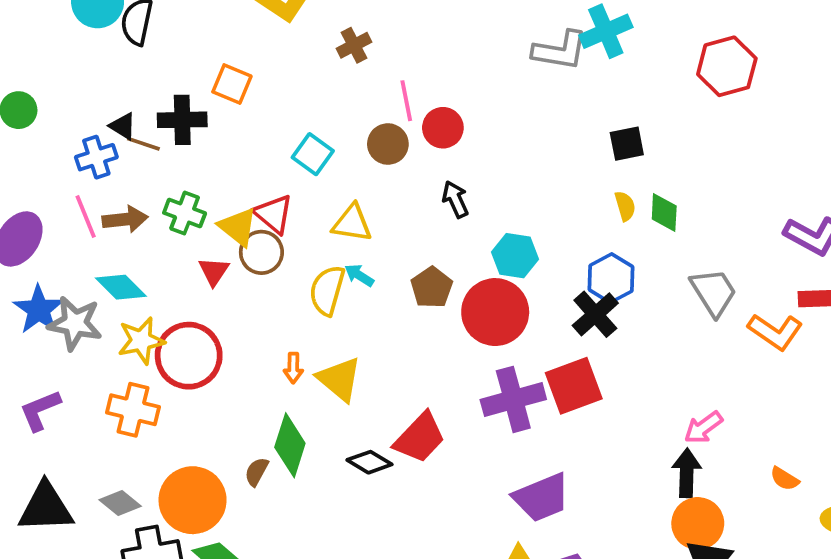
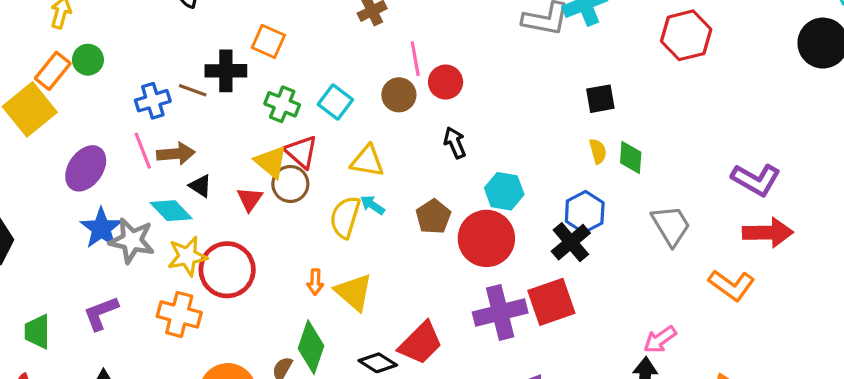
black triangle: (123, 126) -> (200, 186), moved
green cross: (185, 213) -> (282, 104), moved
orange L-shape: (775, 332) -> (732, 285), moved

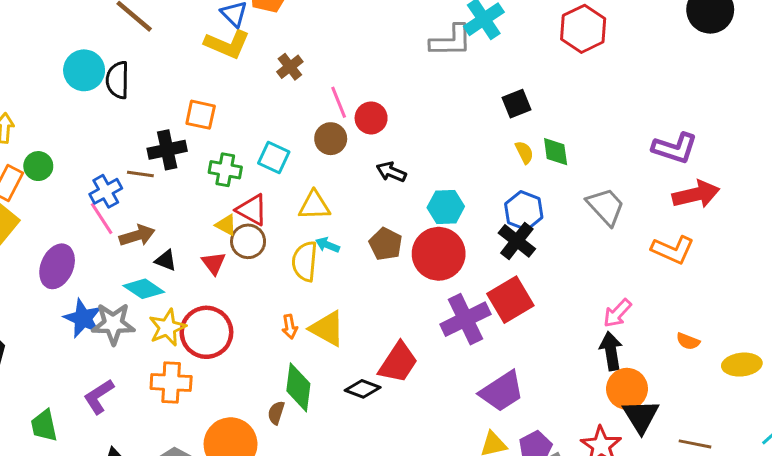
black arrow: (455, 143) -> (391, 172), turned -32
pink line: (143, 151) -> (102, 218), moved
yellow triangle: (271, 162) -> (226, 225), size x0.7

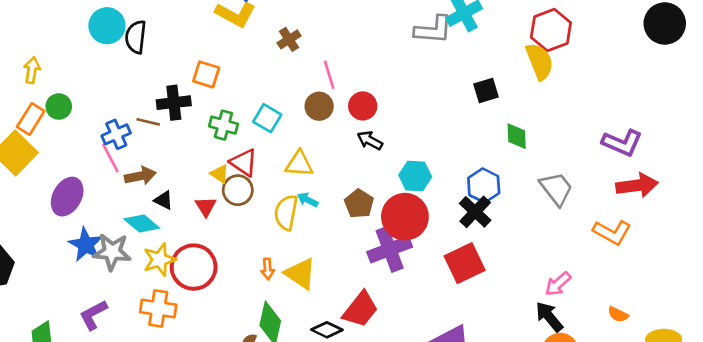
red circle: (371, 118) -> (363, 106), moved
yellow semicircle: (524, 152) -> (540, 61), moved, size x1.8
purple cross: (465, 319) -> (390, 249), moved
black arrow: (611, 351) -> (549, 317), turned -36

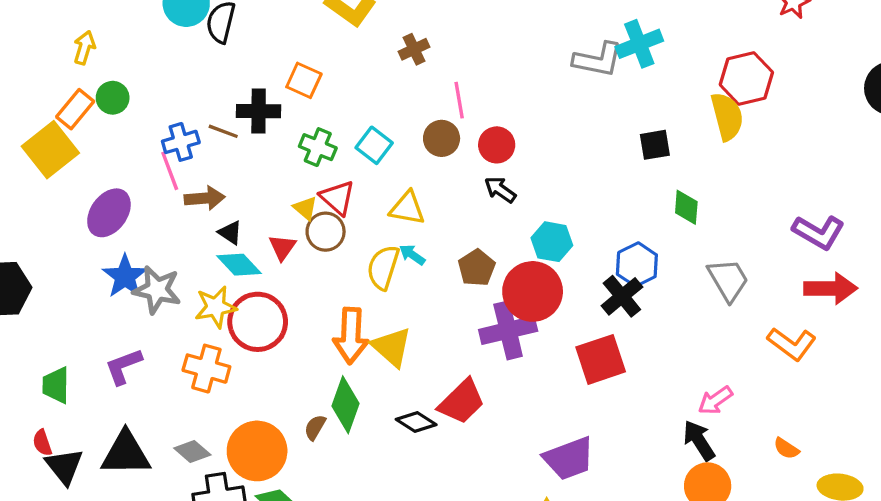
cyan diamond: (142, 223) -> (239, 265), moved
orange arrow: (268, 269) -> (351, 336), size x2.0

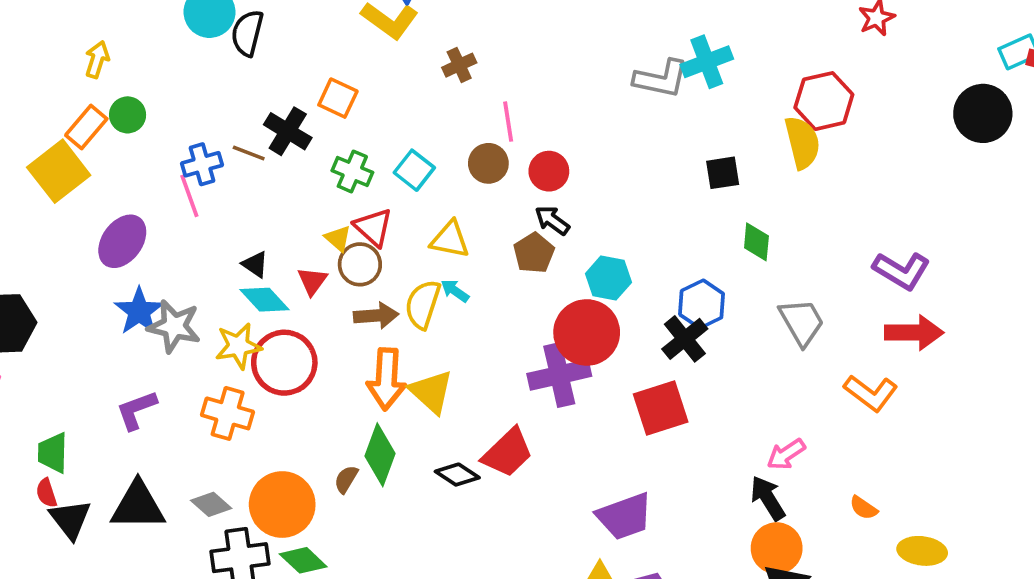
black cross: (259, 111) -> (288, 131), turned 30
brown arrow: (205, 198) -> (376, 316), moved
brown pentagon: (477, 268) -> (534, 253), moved
green trapezoid: (56, 385) -> (53, 453), moved

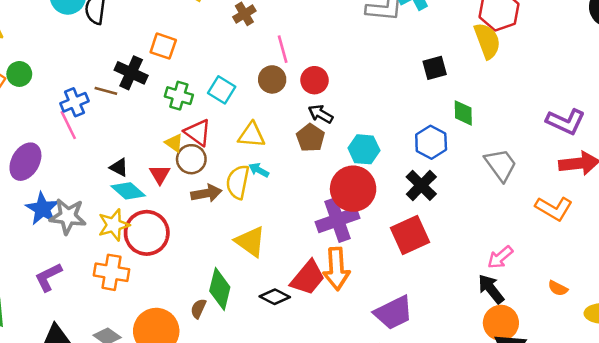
blue hexagon: (702, 304) -> (431, 142), moved
orange arrow: (386, 379) -> (336, 269), moved

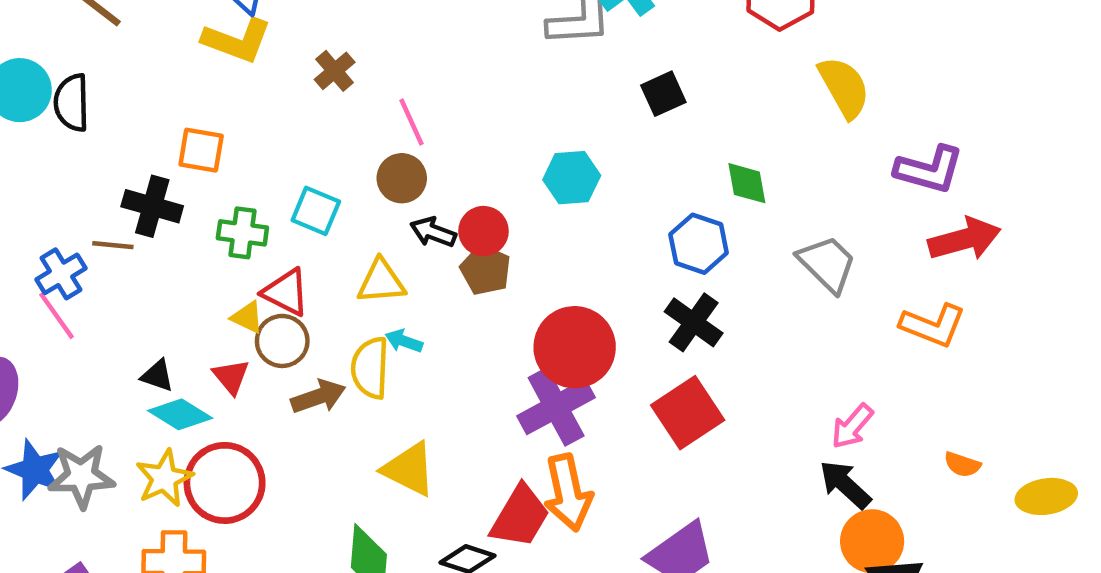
yellow semicircle: (487, 41) -> (844, 87), moved
black square: (435, 68) -> (663, 94), moved
red circle: (314, 80) -> (483, 231), moved
black arrow: (321, 114) -> (433, 232), moved
cyan hexagon: (364, 149) -> (572, 178), moved

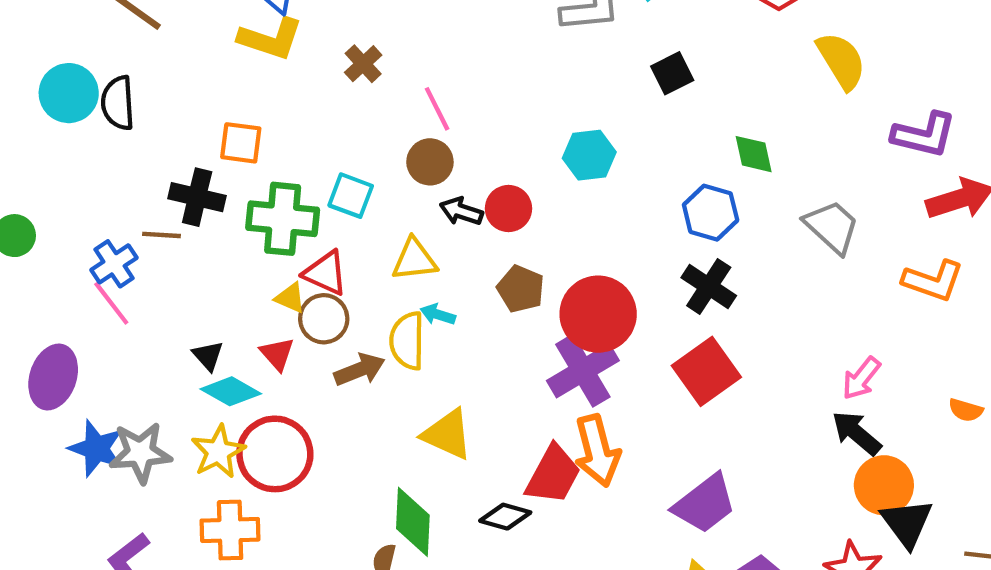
green cross: (242, 233) -> (283, 219), size x1.5
brown pentagon: (486, 270) -> (521, 289), moved
black triangle: (157, 376) -> (208, 356), turned 32

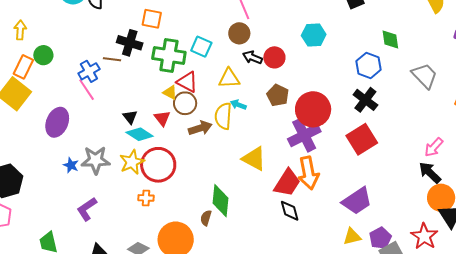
yellow triangle: (447, 434) -> (254, 159), moved
blue star: (96, 448) -> (71, 165), moved, size x0.6
black diamond: (505, 517) -> (290, 211), moved, turned 55
orange cross: (230, 530) -> (146, 198), moved, size x0.6

